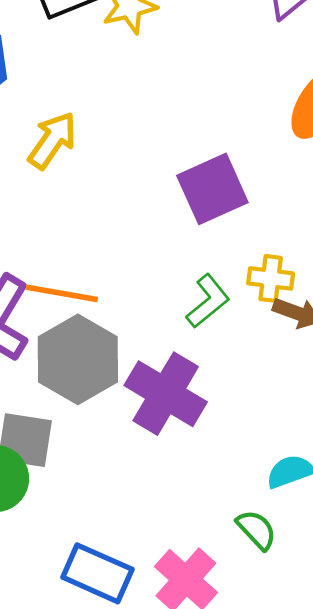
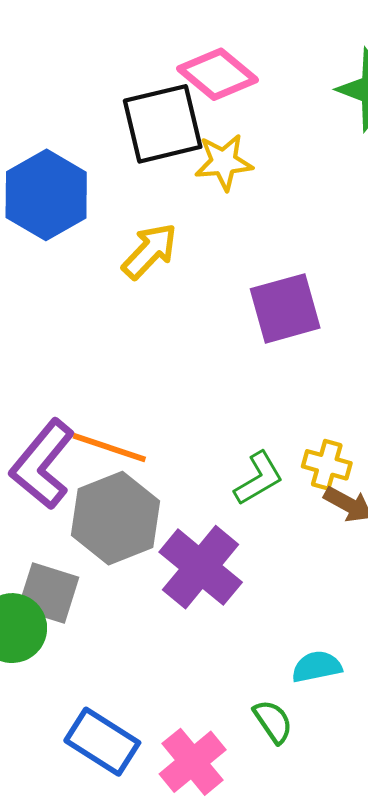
yellow arrow: (52, 140) -> (150, 251), moved
purple square: (212, 189) -> (285, 308), moved

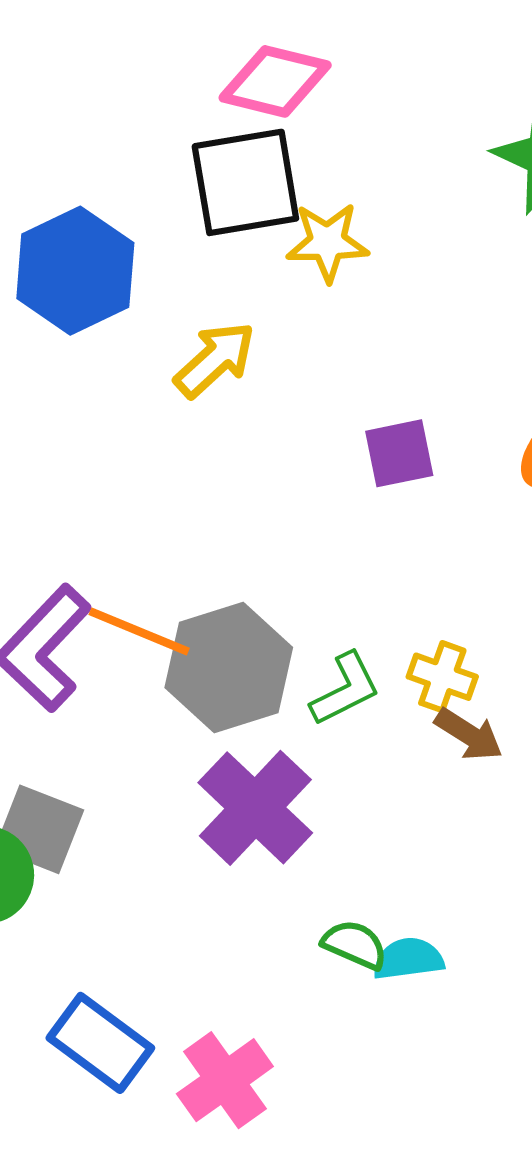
pink diamond: (218, 74) -> (275, 81), moved, turned -30
purple square: (285, 308) -> (399, 453), size x0.7
gray hexagon: (116, 518) -> (229, 668), moved
green semicircle: (273, 722) -> (355, 945), moved, turned -36

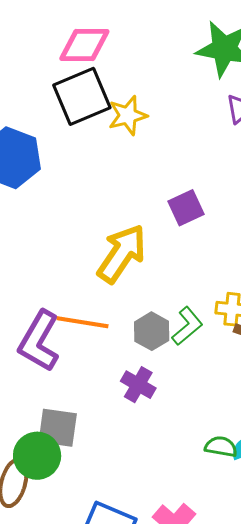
yellow arrow: (215, 360) -> (122, 254), moved, size x1.4
gray hexagon: (229, 668) -> (152, 331), moved, size x0.6
purple cross: (255, 808) -> (138, 385), moved, size x0.6

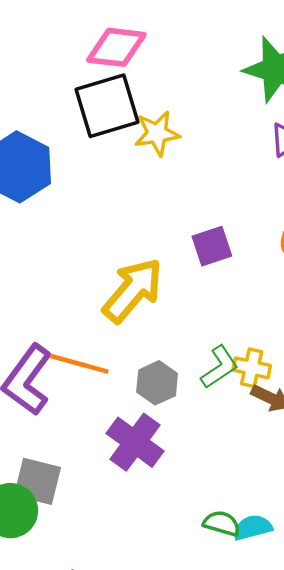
green L-shape: (187, 326) -> (219, 367), moved
purple cross: (138, 385) -> (135, 442), size x1.4

